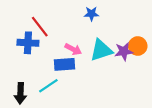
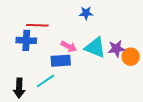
red line: (40, 27) -> (37, 25), turned -50
orange circle: (138, 46) -> (131, 57), moved
cyan triangle: (101, 50) -> (95, 48), turned 40

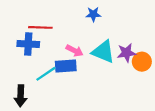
cyan line: (45, 81) -> (46, 74), moved

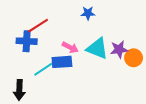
red line: (40, 27) -> (38, 26), turned -35

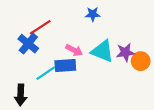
blue cross: (27, 41) -> (28, 44), turned 36

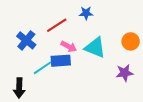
red line: (40, 27) -> (57, 25), moved
purple star: (125, 52) -> (125, 73), moved
orange circle: (141, 61) -> (131, 41), moved

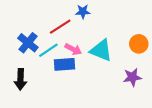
blue star: (86, 13) -> (83, 12), moved
cyan line: (42, 68) -> (48, 50), moved
black arrow: (19, 88) -> (20, 79), moved

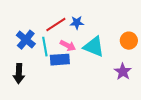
blue star: (83, 12) -> (77, 23), moved
cyan line: (48, 50) -> (45, 47), turned -66
purple star: (132, 77) -> (123, 72), turned -30

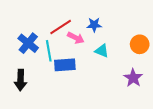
blue star: (77, 23) -> (94, 25), moved
pink arrow: (68, 46) -> (76, 38), moved
cyan triangle: (94, 47) -> (102, 51), size x0.6

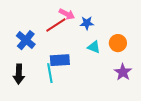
pink arrow: (76, 38) -> (67, 14), moved
orange circle: (140, 44) -> (118, 43), moved
cyan line: (49, 51) -> (50, 73), moved

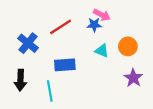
pink arrow: (67, 14) -> (102, 15), moved
cyan line: (50, 73) -> (50, 91), moved

